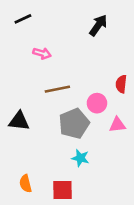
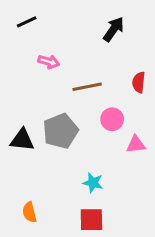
red semicircle: (121, 84) -> (139, 82), moved
brown line: (57, 89) -> (87, 87), moved
gray pentagon: (74, 124) -> (60, 131), moved
red square: (62, 190) -> (91, 220), moved

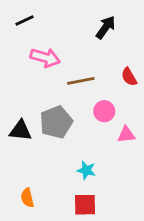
pink arrow: (49, 62) -> (45, 58), size x1.5
red semicircle: (139, 82) -> (129, 77), turned -36

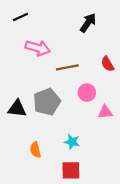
orange semicircle: (27, 198) -> (35, 150), moved

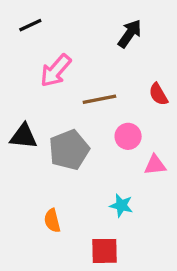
pink arrow: (38, 48) -> (56, 71), turned 115
black triangle: (17, 109) -> (24, 136), moved
cyan star: (72, 142) -> (121, 205), moved

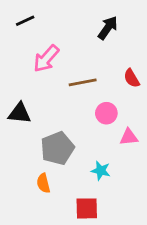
gray pentagon: (69, 150) -> (57, 148), moved

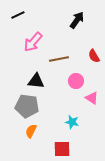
black triangle: (20, 113) -> (36, 81), moved
pink triangle: (129, 137) -> (92, 98), turned 40
gray pentagon: (57, 148) -> (27, 106), moved, turned 30
orange semicircle: (43, 183) -> (31, 131), turned 40

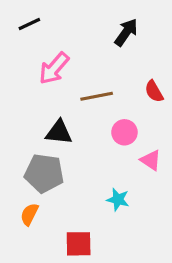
orange semicircle: (31, 131) -> (29, 214), moved
red square: (62, 149) -> (79, 244), moved

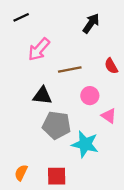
gray pentagon: (44, 173) -> (57, 125), moved
cyan star: (118, 200) -> (85, 144), size x1.6
orange semicircle: (29, 214) -> (21, 173), moved

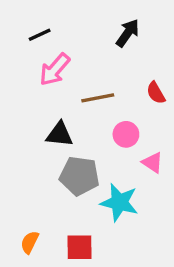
black line: (21, 17) -> (40, 35), moved

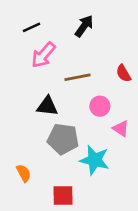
black arrow: (128, 33) -> (84, 26), moved
orange semicircle: (30, 242) -> (24, 173), moved, turned 126

